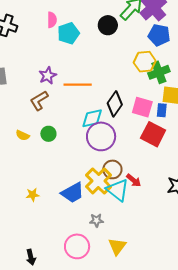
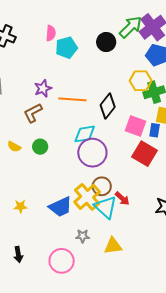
black diamond: (115, 104) -> (108, 106), moved
yellow triangle: (117, 246) -> (113, 246), moved, turned 42
black arrow: (31, 257) -> (18, 255), moved

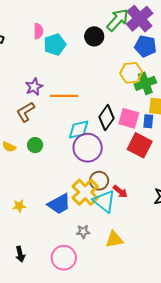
black diamond: (108, 106) -> (107, 118), moved

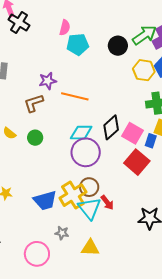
yellow hexagon: (131, 73) -> (144, 70), moved

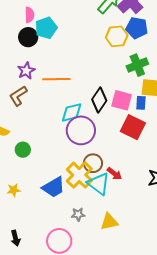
black circle: (118, 46) -> (28, 37), moved
green circle: (35, 138) -> (23, 150), moved

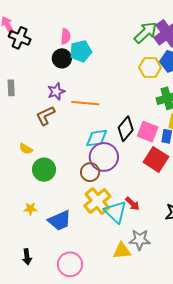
green circle: (23, 150) -> (44, 170), size x1.5
brown circle: (93, 163) -> (90, 172), moved
blue trapezoid: (54, 187) -> (60, 220), moved
gray star: (78, 214) -> (140, 240), moved, size x1.5

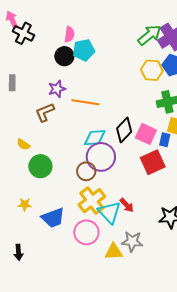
red square: (156, 159) -> (153, 162), turned 30
pink circle: (70, 264) -> (86, 232), moved

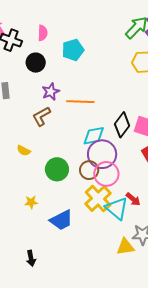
pink semicircle: (69, 34) -> (43, 33), moved
black circle: (64, 56) -> (36, 63), moved
green circle: (40, 166) -> (57, 169), moved
yellow star: (25, 205) -> (31, 202), moved
pink circle: (86, 232) -> (106, 174), moved

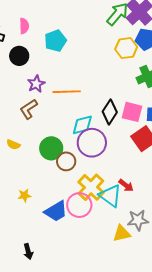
green circle: (57, 169) -> (51, 148), moved
brown circle: (89, 170) -> (66, 161), moved
pink circle: (106, 174) -> (79, 205), moved

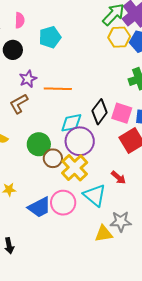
yellow hexagon: (126, 48) -> (119, 37), moved
red arrow: (126, 185) -> (118, 178), moved
yellow cross: (91, 187) -> (75, 168), moved

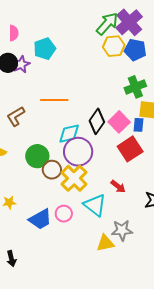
purple star: (28, 79) -> (21, 64), moved
pink square: (122, 113) -> (119, 122), turned 30
pink circle: (63, 203) -> (64, 214), size x0.7

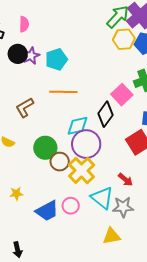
cyan pentagon: (45, 49) -> (56, 59), moved
pink square: (119, 122) -> (122, 95), moved
gray star: (122, 230) -> (123, 207), moved

